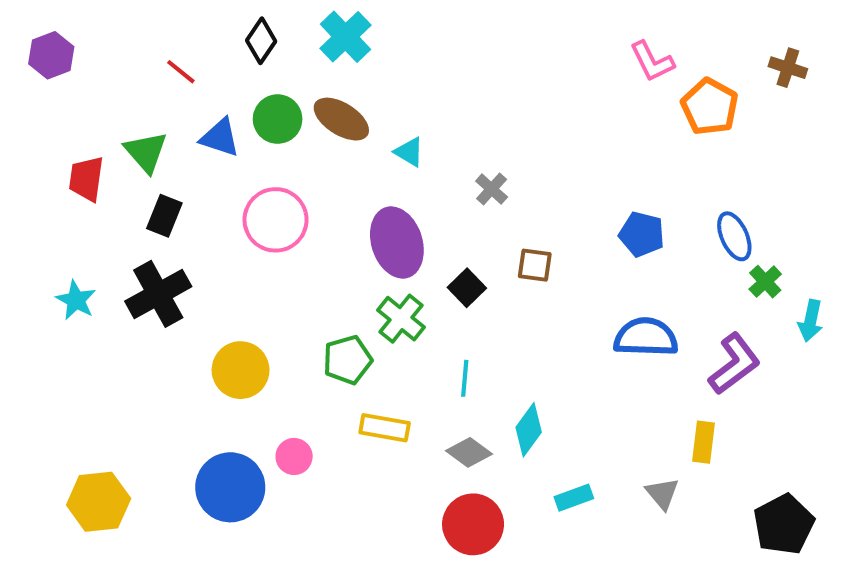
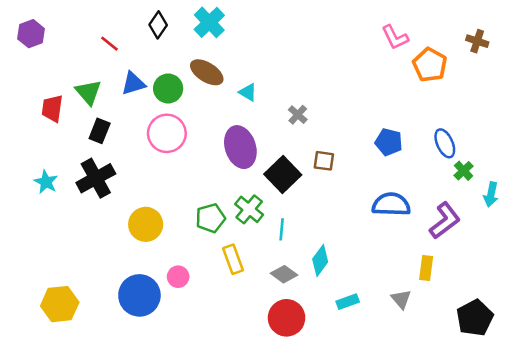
green circle: (278, 119) -> (168, 88), moved
blue triangle: (220, 138) -> (133, 84), turned -35
black square: (467, 288) -> (283, 174), size x1.6
green cross: (401, 319) -> (249, 209), moved
yellow rectangle: (385, 428) -> (233, 259), turned 60

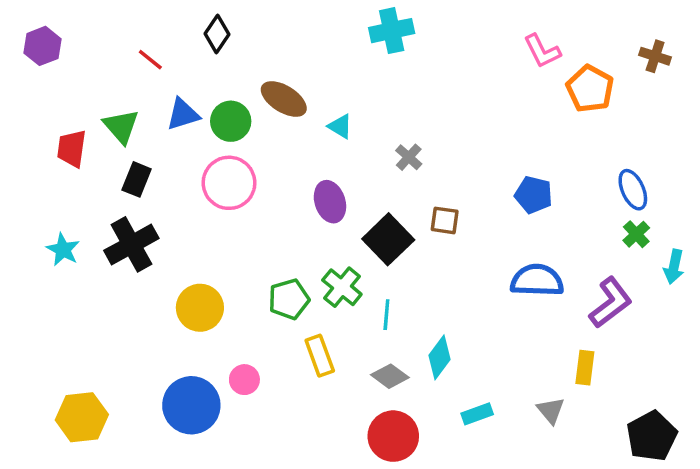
cyan cross: (209, 22) -> (392, 31), moved, turned 32
blue ellipse: (445, 143) -> (633, 190), moved
purple ellipse: (240, 147) -> (330, 202), size x0.7

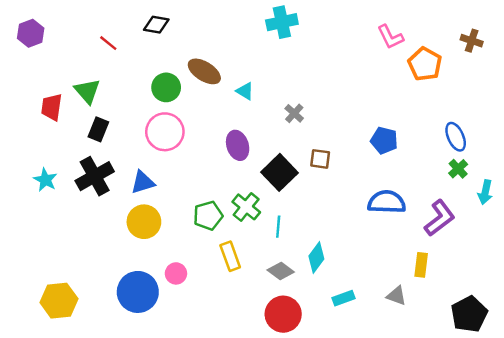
black diamond: (217, 34) -> (156, 25), turned 65
blue triangle: (183, 114) -> (143, 182), moved
gray triangle: (551, 410) -> (397, 296), turned -30

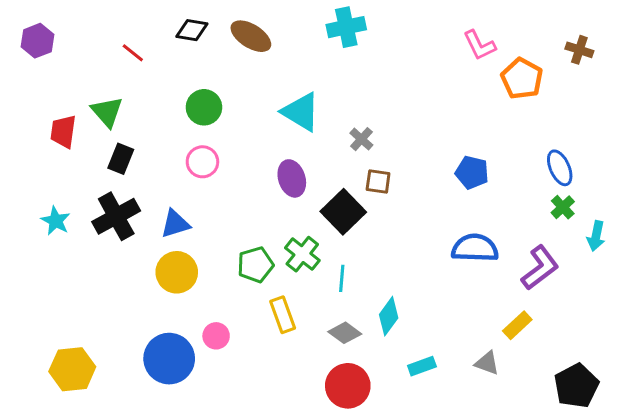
brown ellipse: (204, 71) -> (251, 36), moved
cyan triangle: (245, 91) -> (301, 112), size x1.8
pink circle: (165, 132) -> (202, 162), size x0.7
brown square: (320, 159) -> (378, 181), moved
yellow rectangle: (421, 265) -> (517, 325), turned 40

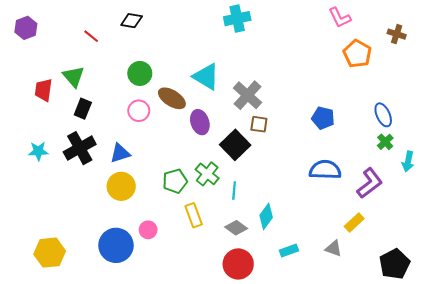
brown ellipse: (251, 36) -> (172, 98), moved
pink L-shape: (479, 45) -> (340, 18), moved
gray cross: (361, 139) -> (248, 95), size x1.8
cyan star: (56, 221) -> (38, 151), turned -30

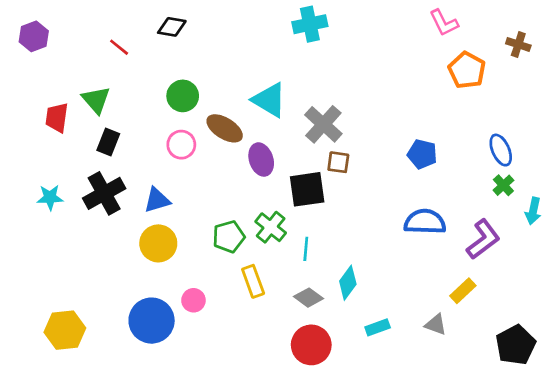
black square: (235, 145) -> (307, 189), turned 36

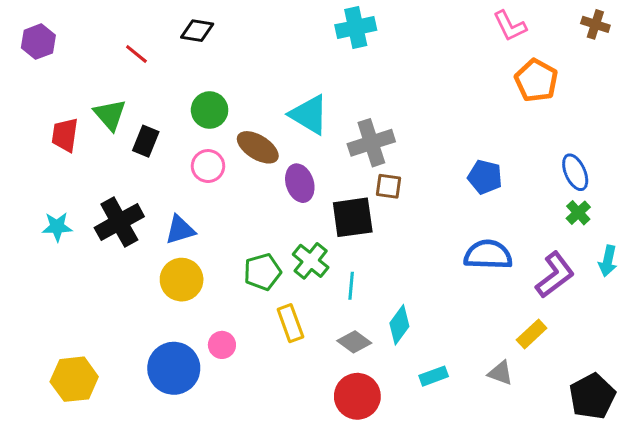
brown cross: (518, 44) -> (595, 24), moved
gray cross: (323, 124) -> (371, 143), turned 30
black rectangle: (108, 142) -> (146, 141), moved
cyan arrow: (533, 211) -> (608, 261), moved

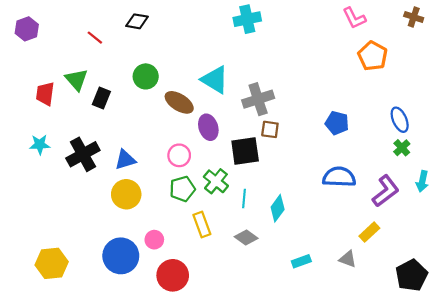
pink circle: (208, 166) -> (179, 155), moved
cyan star: (57, 227) -> (40, 145), moved
cyan diamond: (399, 325) -> (278, 208), moved
red circle: (357, 396) -> (173, 275), moved

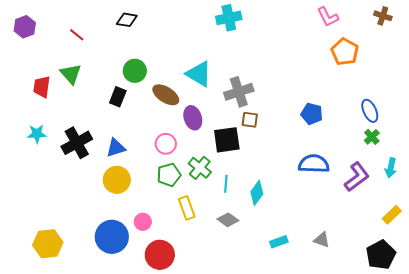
red line: (95, 38) -> (77, 35), moved
black rectangle: (101, 98) -> (118, 97), moved
yellow rectangle: (369, 232) -> (392, 215), moved

